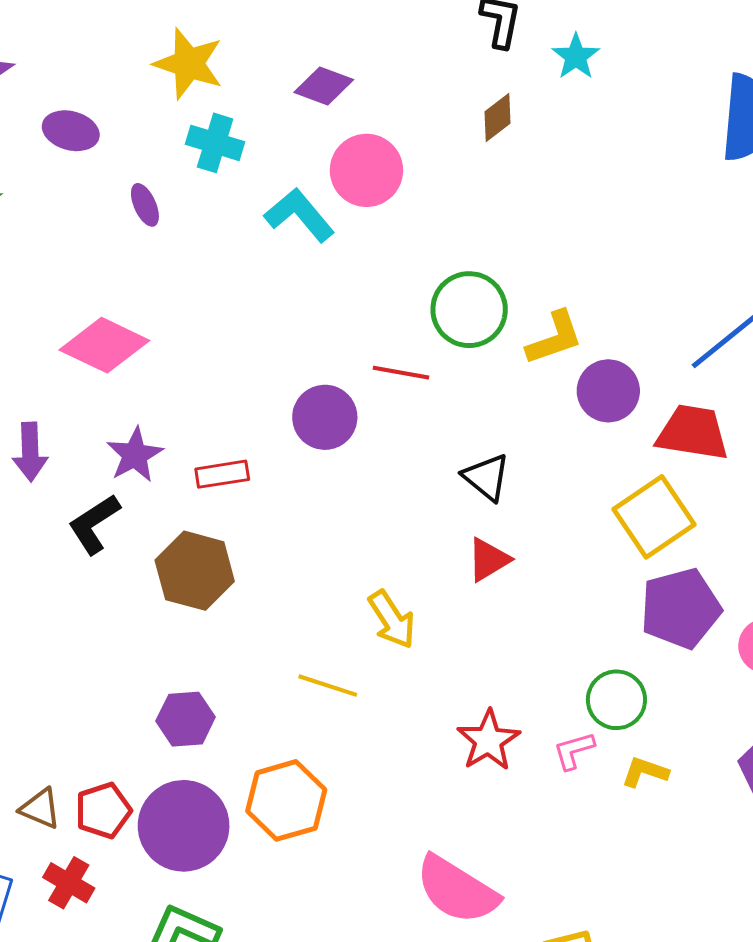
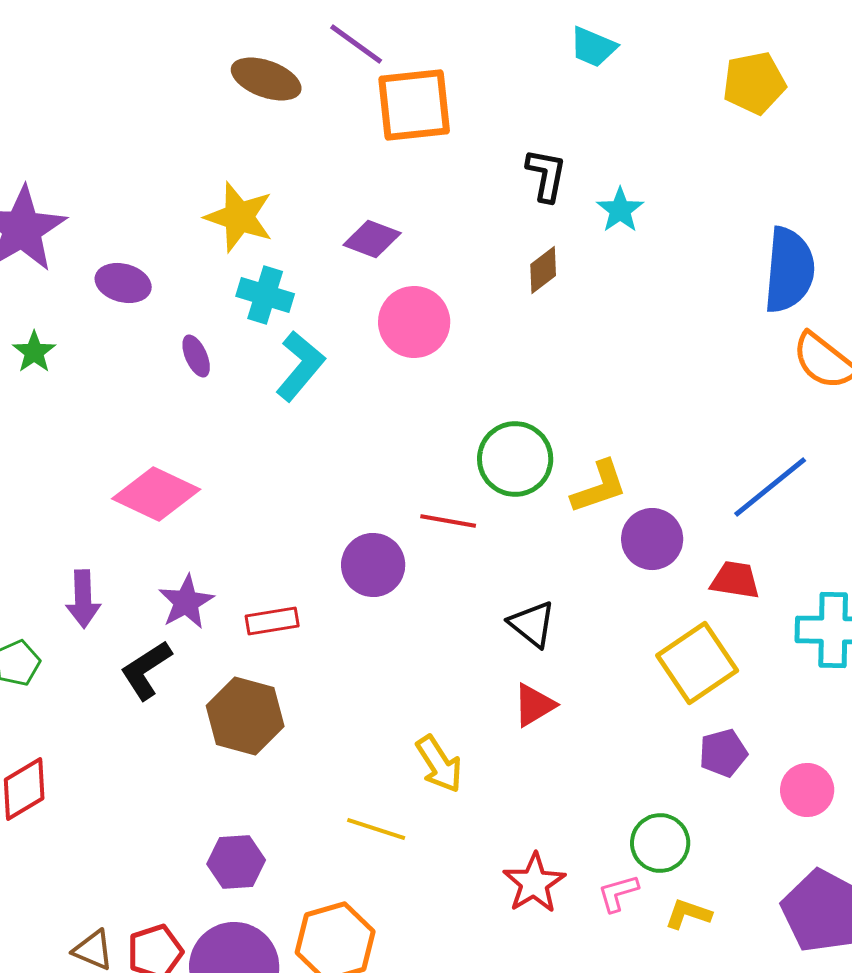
cyan L-shape: (299, 215) -> (300, 366), moved, turned 80
red trapezoid: (693, 433) -> (735, 580), size x0.7
purple pentagon: (680, 608) -> (723, 753), size x0.6

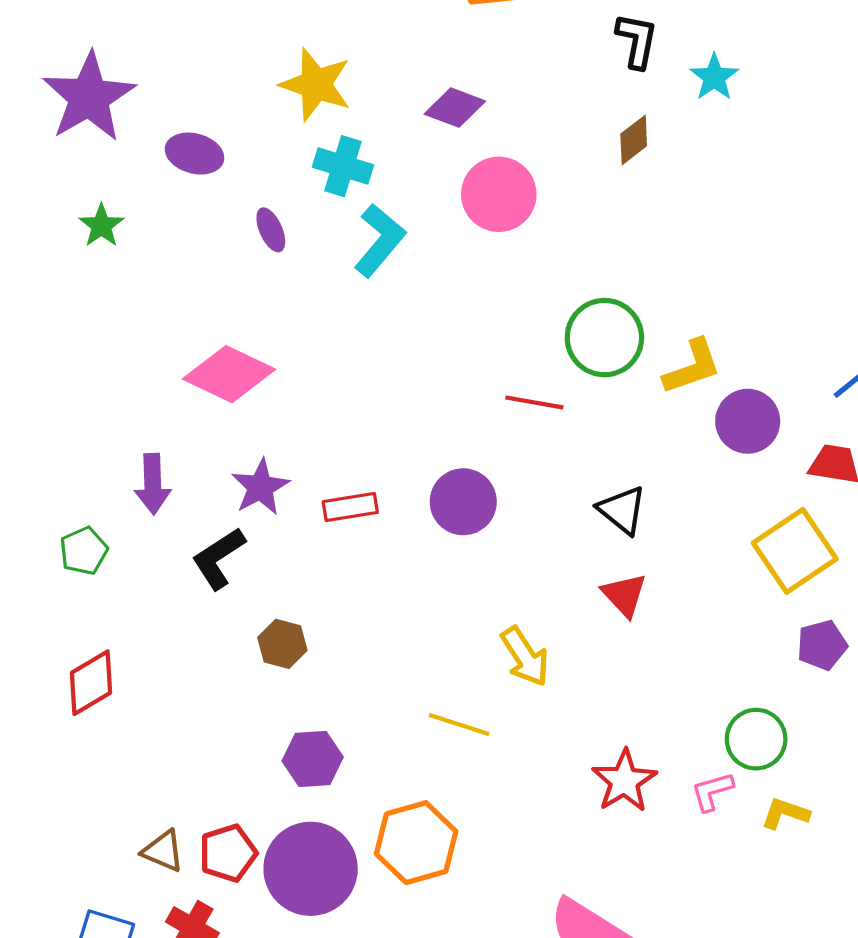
purple circle: (373, 565) -> (463, 502), moved
red triangle: (534, 705) -> (624, 595), turned -42
brown hexagon: (245, 716) -> (282, 644), moved, size x0.6

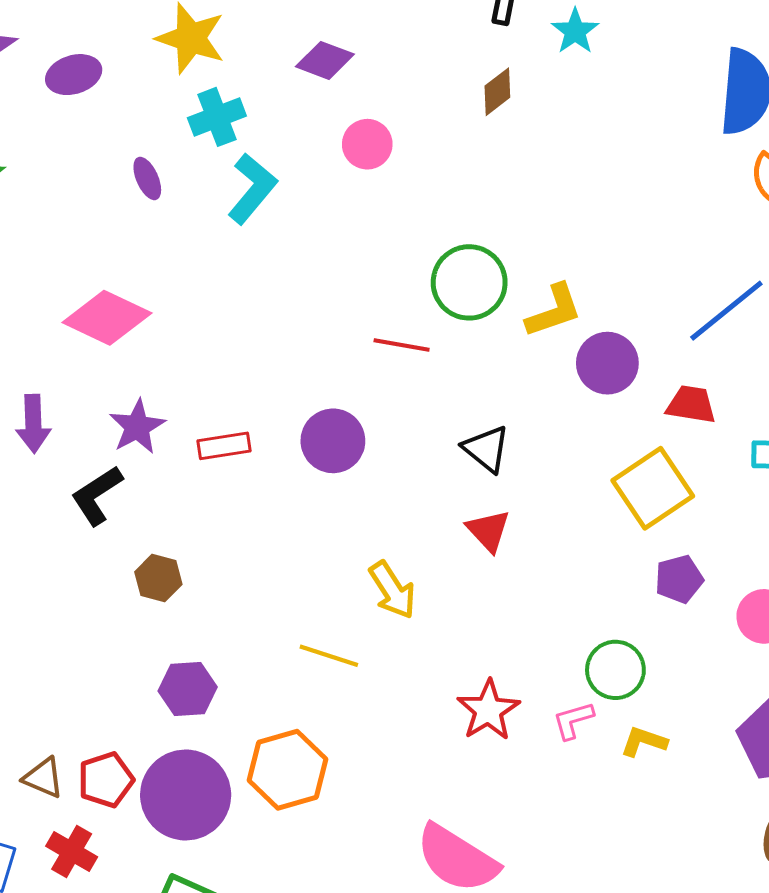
purple ellipse: (195, 154) -> (74, 75), moved, turned -32
cyan cross: (343, 166) -> (217, 117), turned -38
pink circle: (499, 194) -> (367, 144), size x0.7

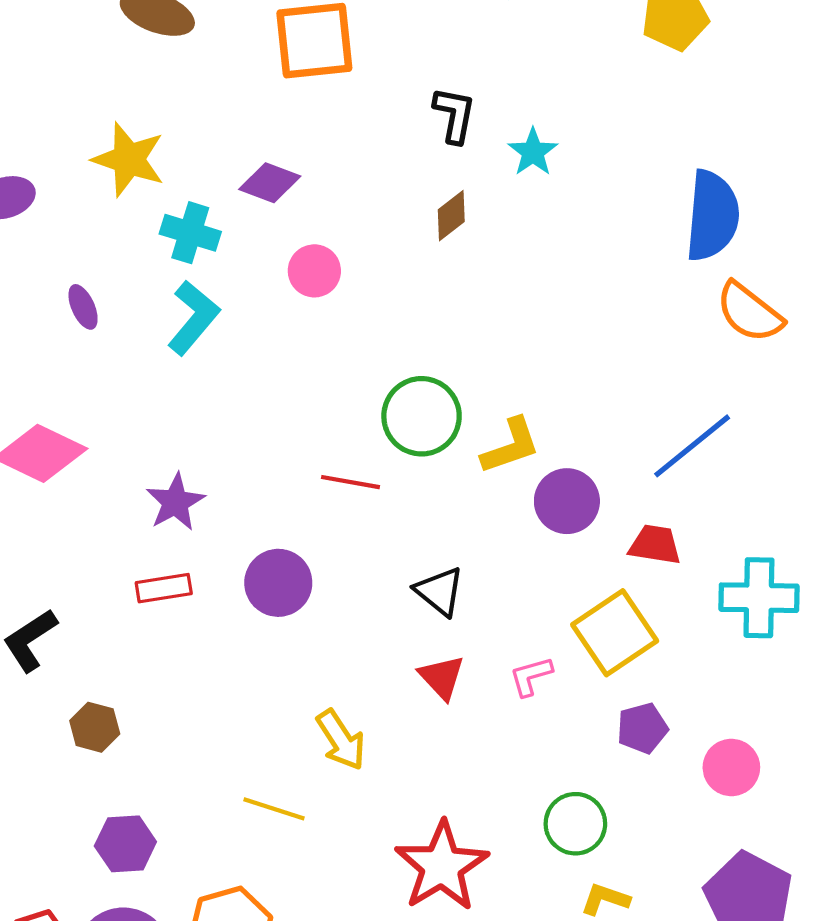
cyan cross: (217, 117) -> (190, 233), moved, turned 38
purple star: (137, 427) -> (175, 502), moved
red star: (488, 710) -> (442, 866), size x1.4
pink L-shape: (573, 720) -> (531, 676), moved

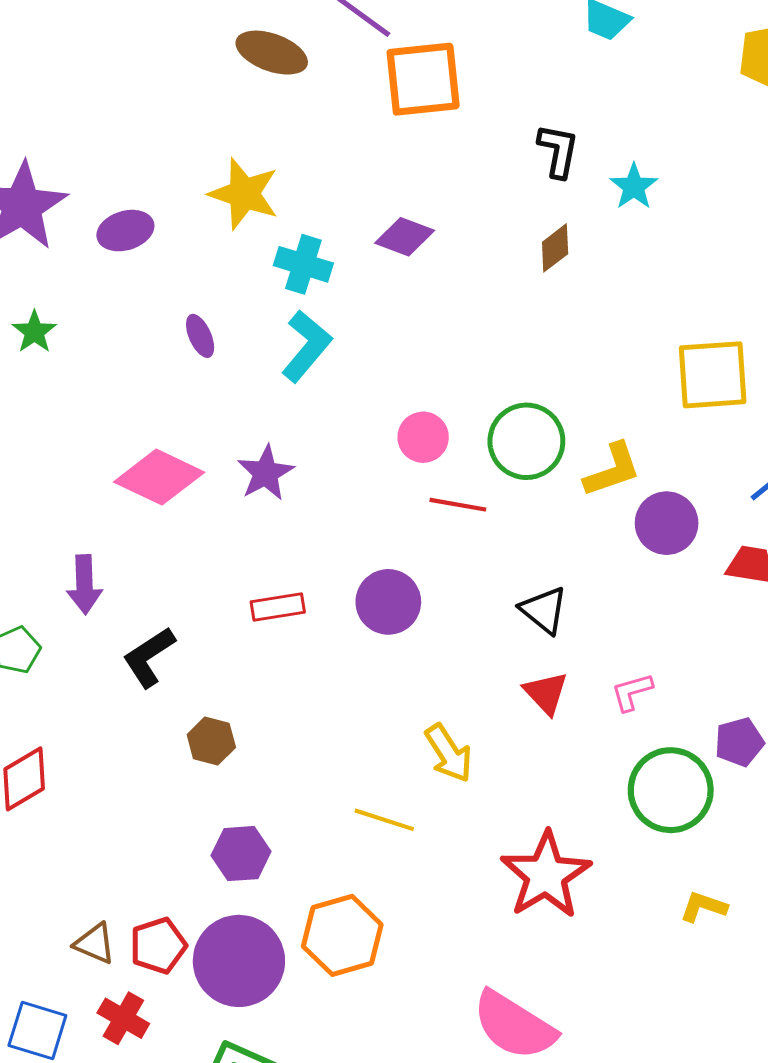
purple diamond: (270, 183) -> (405, 237), moved
pink circle: (314, 271) -> (423, 437), moved
purple star: (175, 502) -> (266, 473), moved
yellow square: (615, 633) -> (713, 375), moved, turned 30
green circle: (575, 824) -> (671, 790), moved, size x1.4

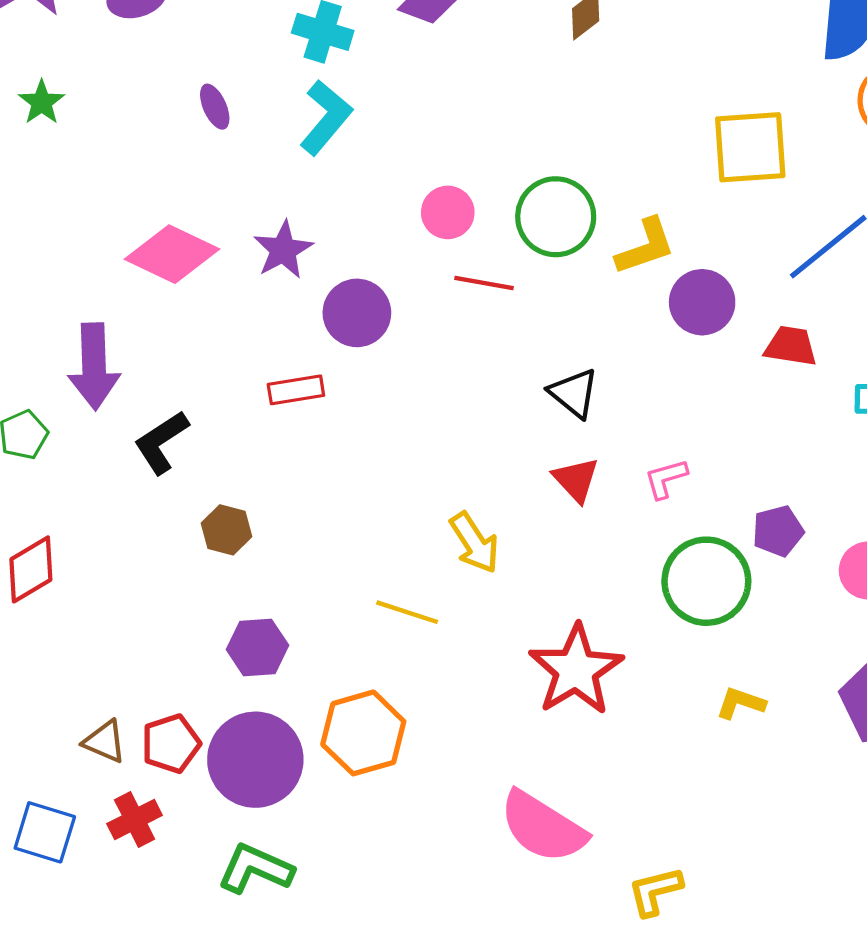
purple arrow: (84, 585) -> (94, 366), size x1.4
purple circle: (388, 602) -> (357, 313), moved
red cross: (123, 1018) -> (135, 820), turned 33

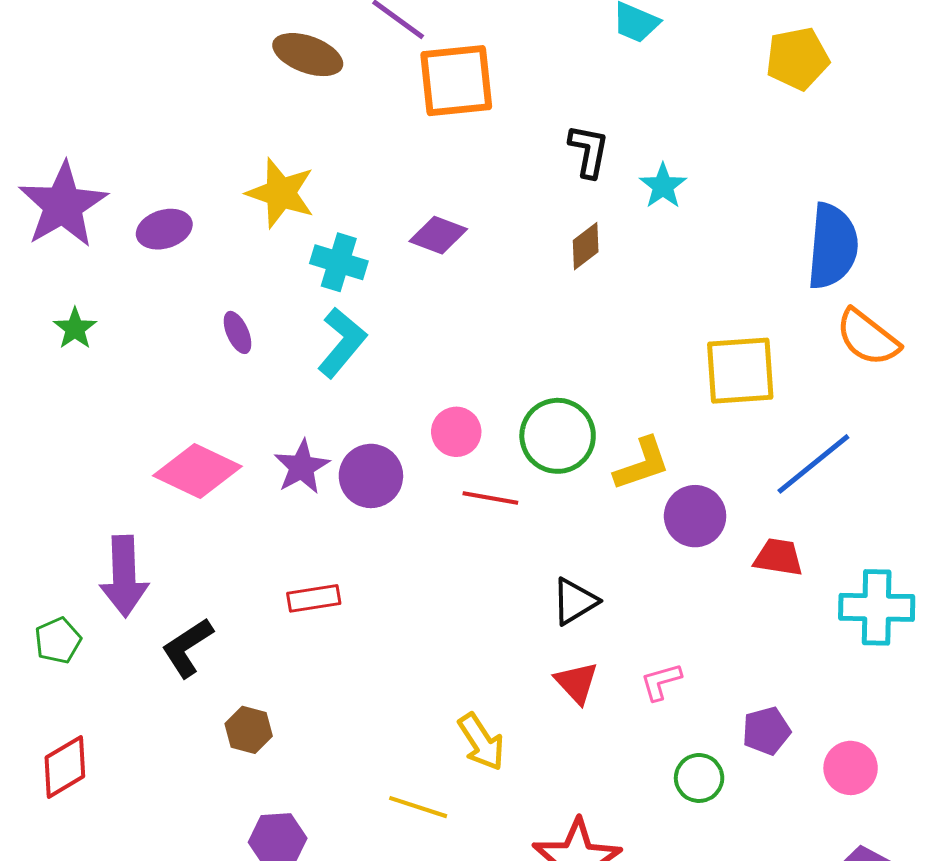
purple circle: (357, 313) -> (371, 476), moved
black triangle: (574, 393) -> (575, 601), turned 50
green circle: (706, 581) -> (699, 778), size x0.6

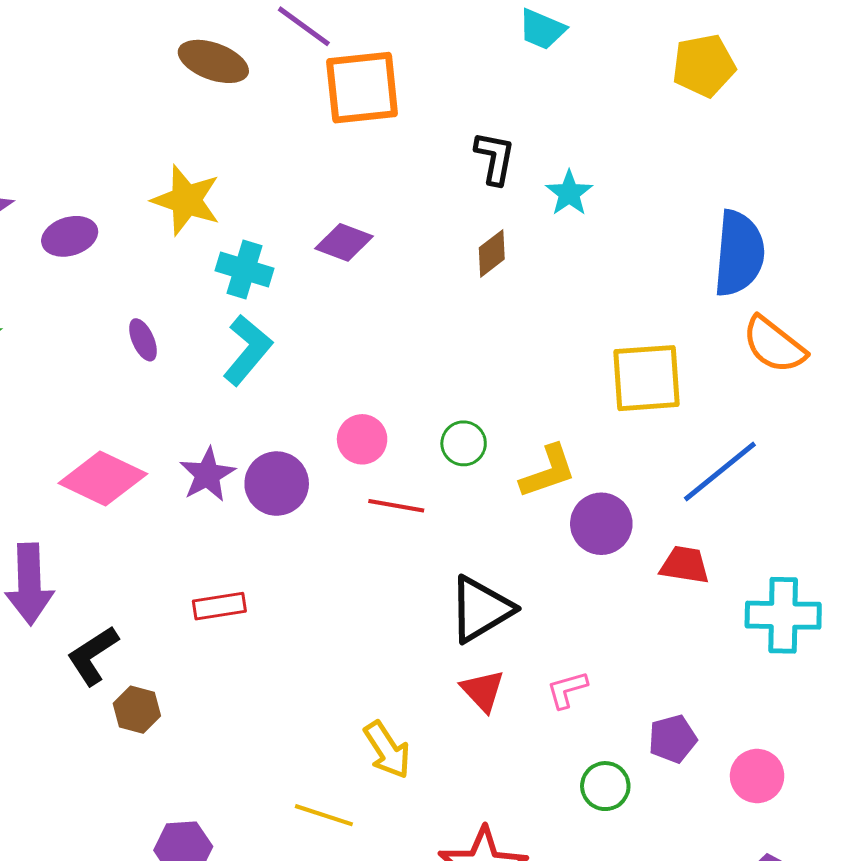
green circle: (558, 436) -> (464, 443), size x0.6
black triangle: (575, 601) -> (481, 609), size x1.4
brown hexagon: (249, 730) -> (137, 710), moved

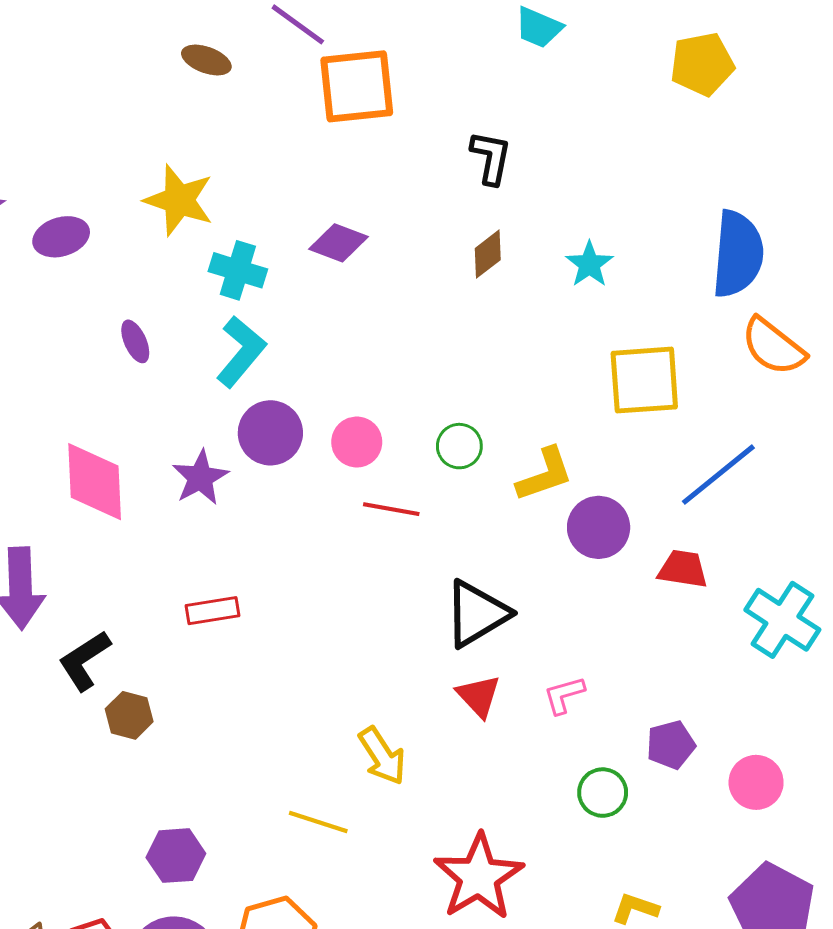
brown ellipse: (213, 61) -> (206, 60), size x0.7
cyan star: (569, 193) -> (589, 264), moved
pink diamond: (103, 479) -> (95, 482), turned 62
purple circle: (277, 484) -> (270, 433), moved
cyan cross: (783, 615) -> (782, 620), turned 32

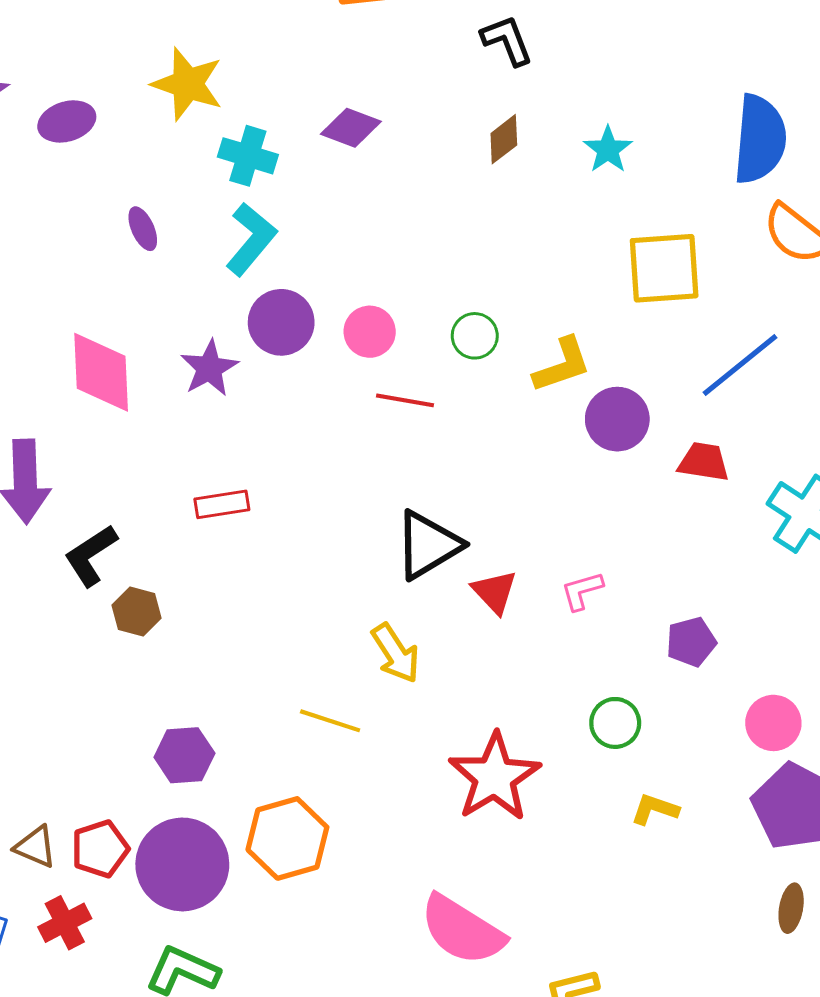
black L-shape: (491, 158) -> (507, 40), turned -32
black triangle: (477, 614) -> (428, 545), moved
pink circle: (756, 782) -> (773, 723), moved
green circle: (603, 793) -> (615, 723), moved

